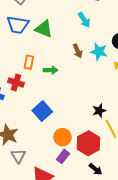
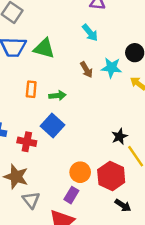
red cross: (16, 83) -> (27, 142), moved
blue square: (42, 111) -> (53, 125), moved
purple rectangle: (63, 156) -> (71, 195), moved

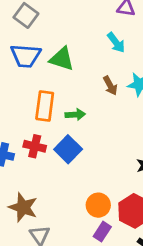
orange rectangle: (31, 89) -> (45, 106), size x1.5
red cross: (27, 142) -> (35, 146), moved
purple rectangle: (71, 195) -> (102, 232), moved

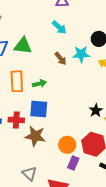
red cross: (35, 146) -> (16, 120), moved
blue square: (68, 149) -> (39, 109), turned -30
brown star: (23, 207) -> (35, 136), moved

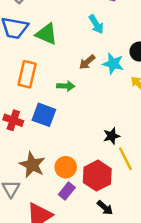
brown arrow: (61, 59) -> (87, 62), turned 72
green arrow: (39, 84) -> (66, 86), moved
brown star: (35, 136) -> (32, 165), moved

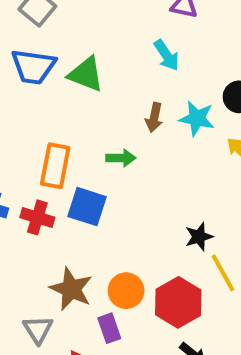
brown arrow: (87, 62) -> (154, 118), turned -35
orange rectangle: (27, 74) -> (55, 166), moved
purple rectangle: (67, 191) -> (109, 328), moved, turned -56

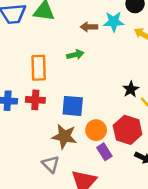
brown arrow: (154, 118) -> (89, 27), turned 91
blue square: (87, 207) -> (73, 106), moved
purple rectangle: (109, 328) -> (104, 152), moved

